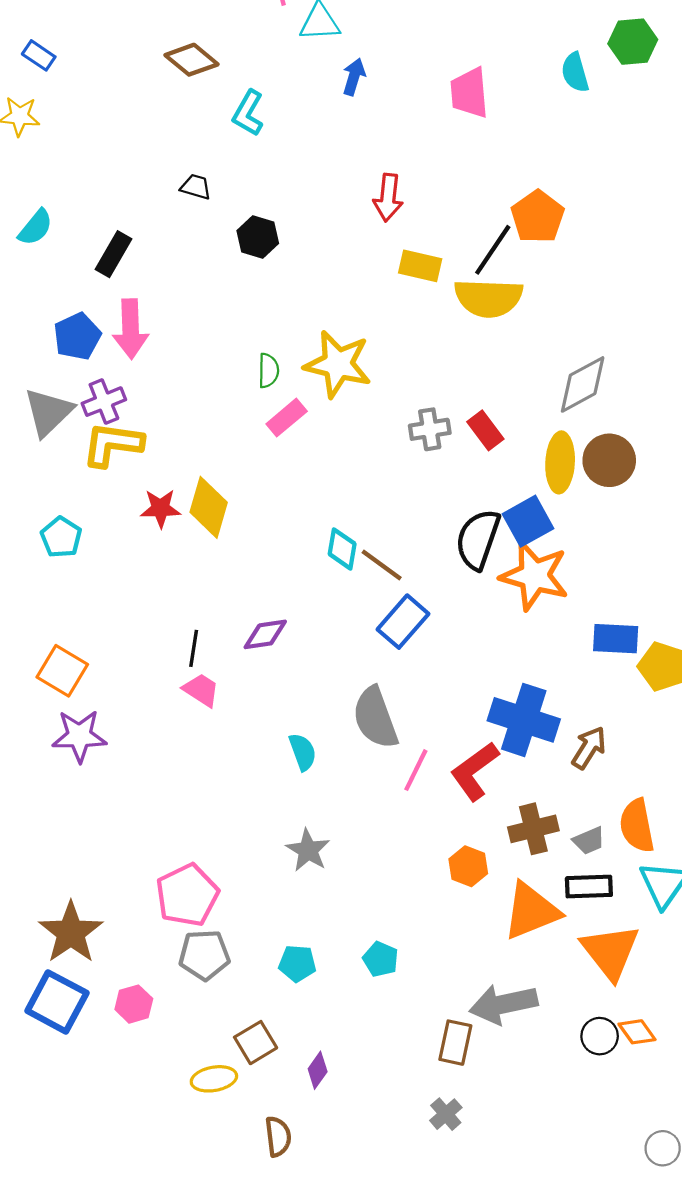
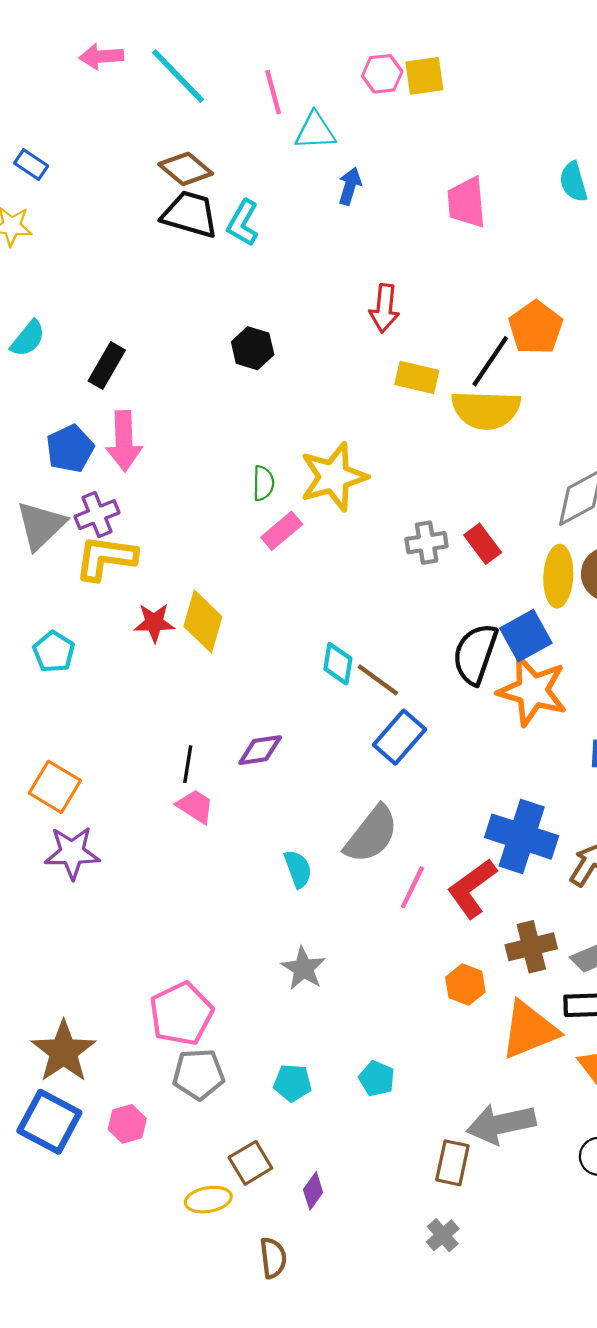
black trapezoid: (196, 187) -> (190, 214), moved, size x1.8
yellow star: (338, 364) -> (334, 477), turned -30
gray semicircle: (375, 718) -> (371, 834), turned -122

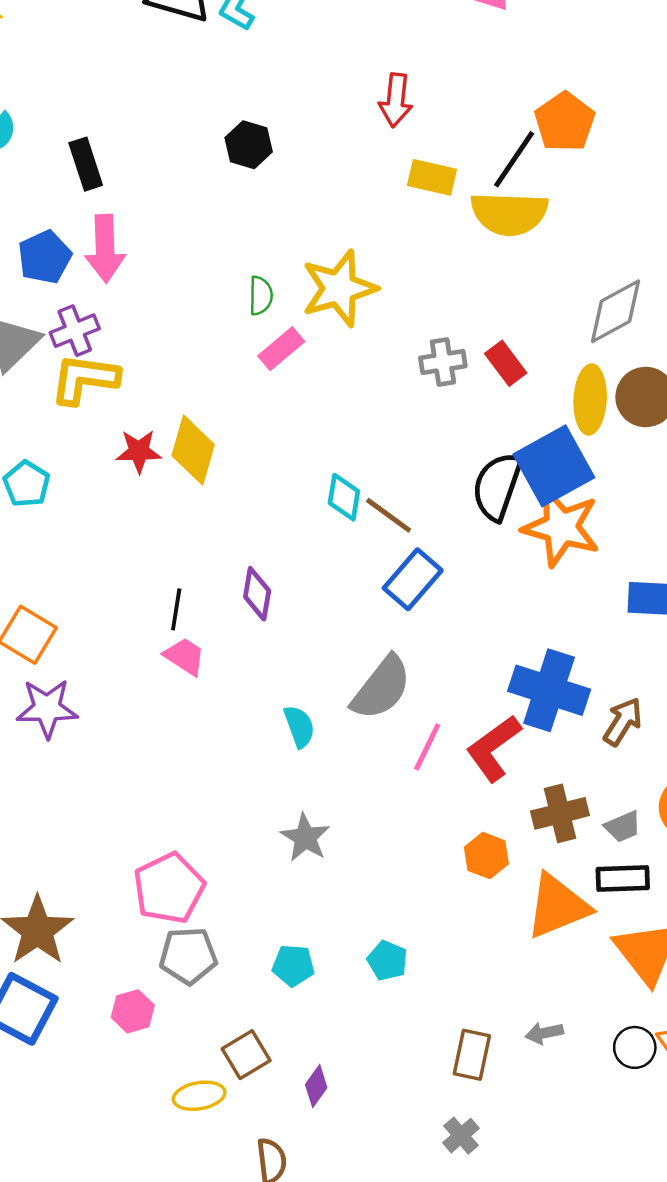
black rectangle: (107, 365) -> (86, 164), turned -48
blue square: (526, 636) -> (554, 466), size x1.4
purple diamond: (260, 750) -> (257, 594), turned -72
pink hexagon: (127, 1124) -> (133, 1011), moved
gray arrow: (501, 1124) -> (544, 1033), moved, size x0.5

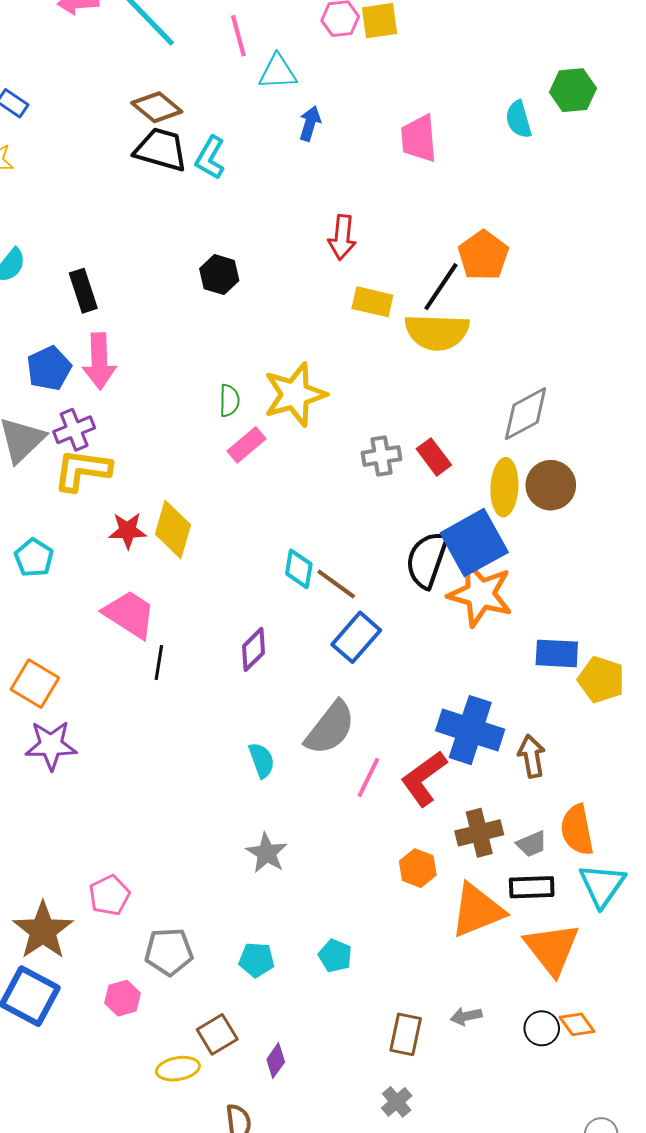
purple diamond: (257, 594) -> (254, 649), moved, turned 36
pink trapezoid: (185, 656) -> (130, 614), moved, size x1.5
brown arrow: (623, 722) -> (532, 756), turned -42
pink pentagon: (169, 888) -> (109, 895), moved, size x0.7

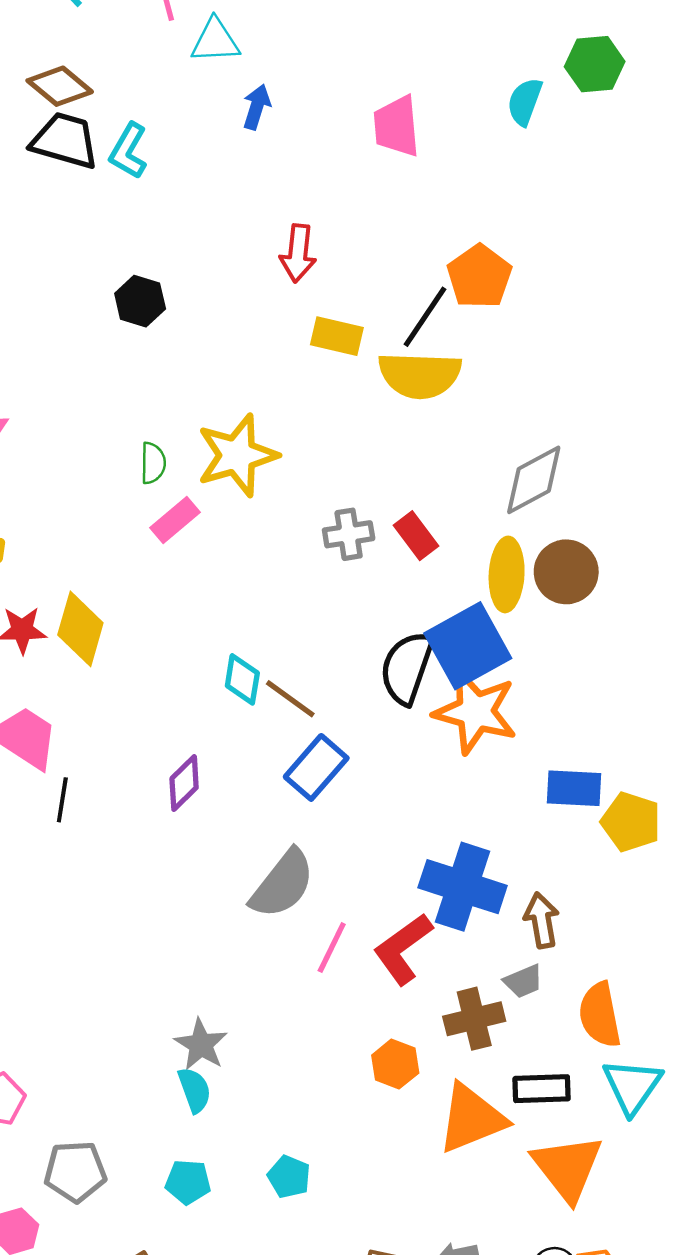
cyan semicircle: (519, 119) -> (525, 102), turned 36
cyan semicircle: (262, 760) -> (194, 1090), moved
gray trapezoid: (532, 844) -> (523, 981), moved

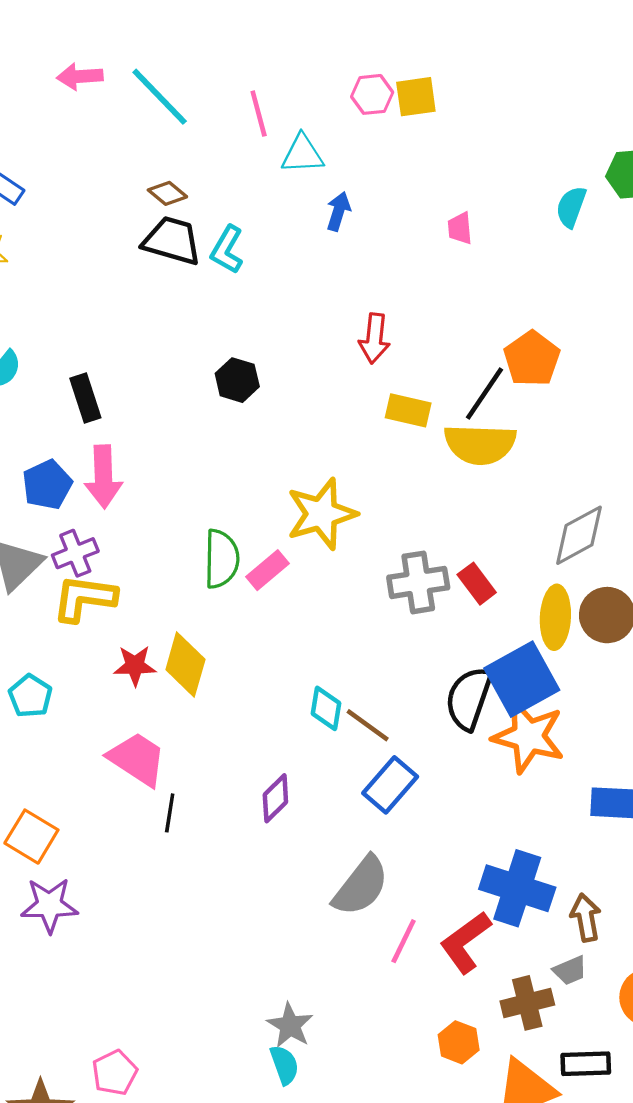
brown diamond: (60, 86) -> (167, 193), size x0.7
pink trapezoid: (396, 126) -> (460, 228), size x0.6
green semicircle: (153, 463) -> (221, 559), moved, size x1.6
gray cross: (349, 534) -> (418, 582), size x1.4

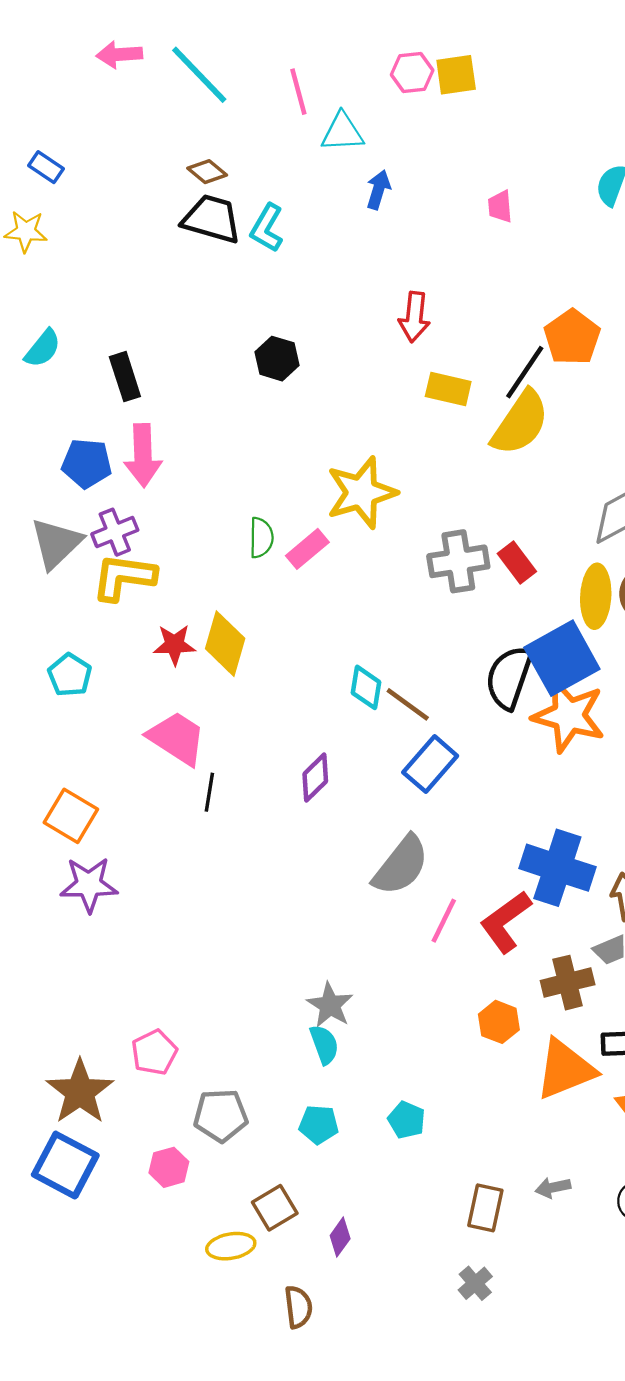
yellow semicircle: (480, 444) -> (520, 423), turned -58
blue pentagon: (47, 485) -> (87, 463), turned 30
green semicircle: (221, 559) -> (261, 538), size x0.7

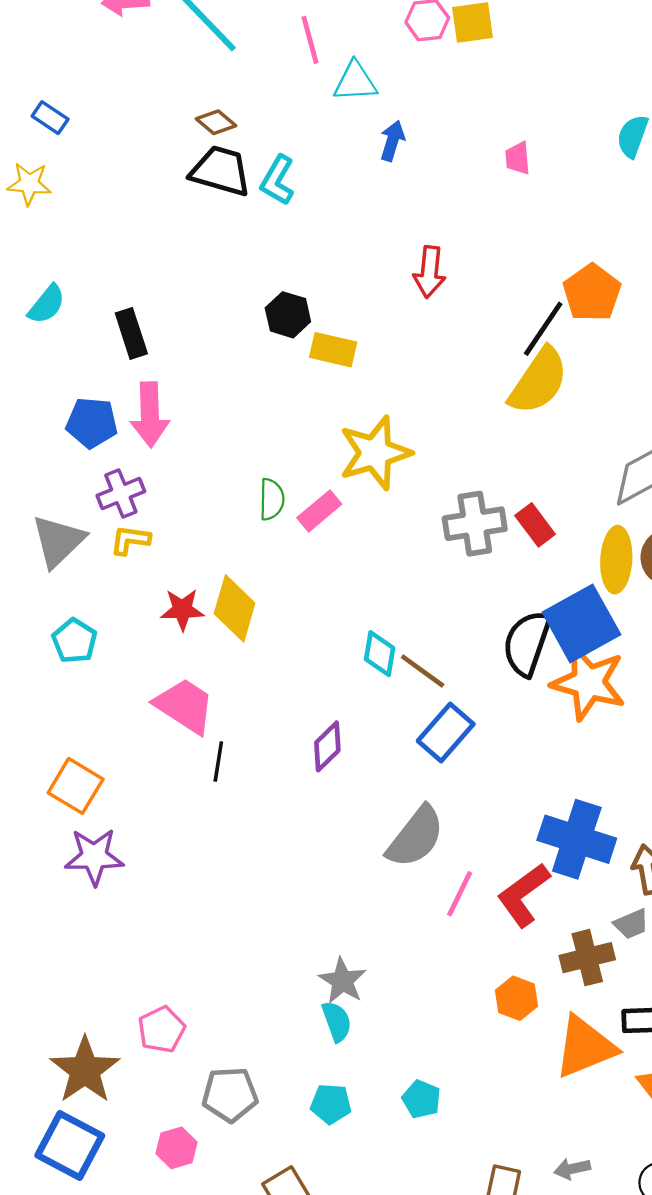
yellow rectangle: (448, 389) -> (333, 350), moved
gray triangle: (56, 543) -> (58, 541), moved
yellow L-shape: (124, 577) -> (130, 540), size x0.6

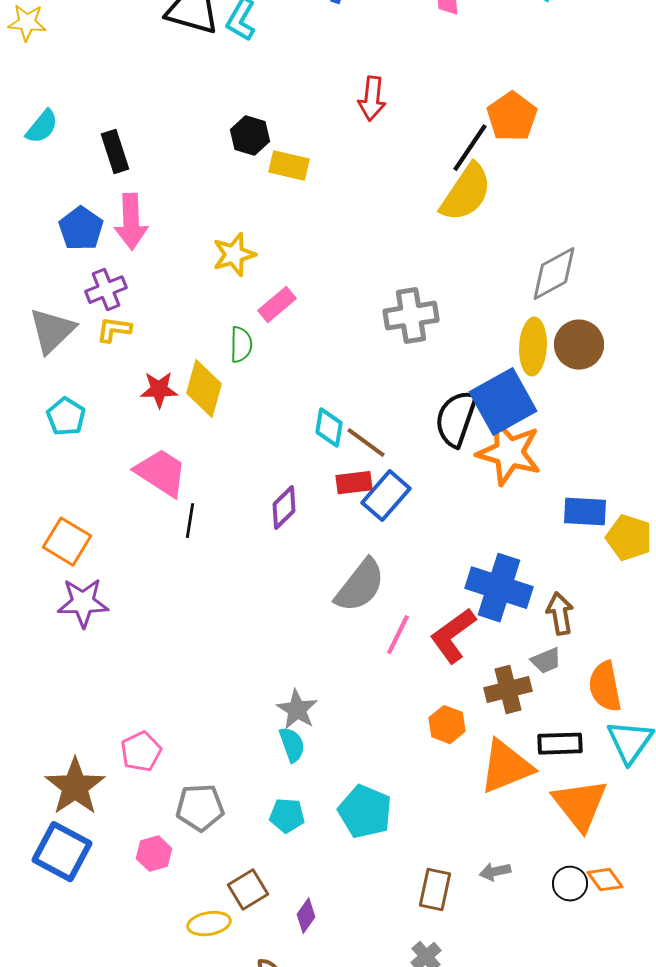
blue pentagon: (92, 423) -> (81, 229), turned 30
yellow star: (375, 453) -> (234, 255), moved, size x0.7
green semicircle: (272, 499) -> (241, 345), moved
red rectangle: (535, 525) -> (354, 483), moved, turned -60
cyan pentagon: (421, 1099) -> (365, 812), size x1.6

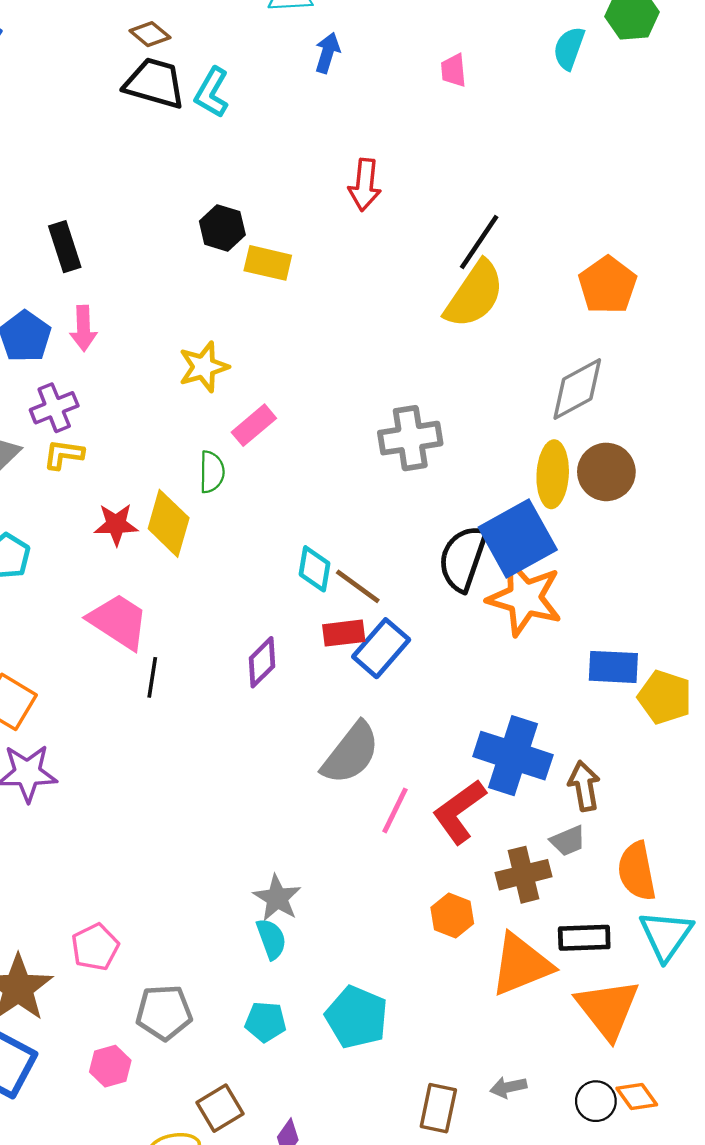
orange pentagon: (512, 117) -> (608, 285), moved
pink arrow: (131, 222) -> (83, 328), size x0.7

